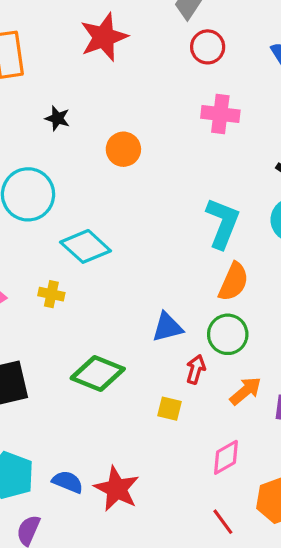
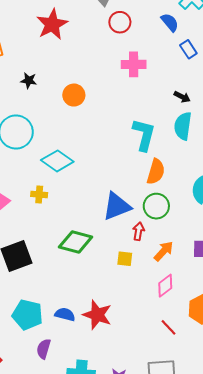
blue triangle: (167, 327) -> (117, 206), size x1.4
orange arrow: (246, 391) -> (164, 251), moved

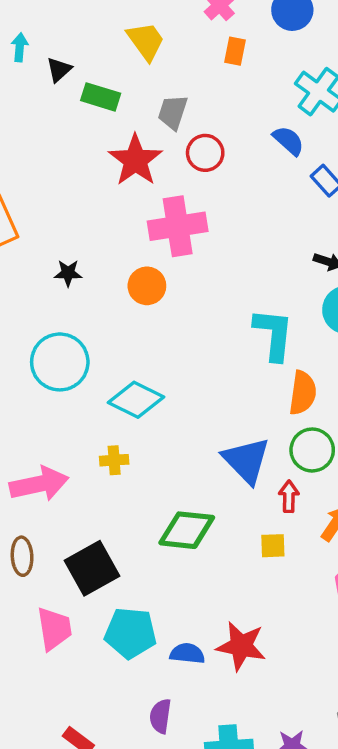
red star: (52, 24) -> (135, 160), moved
pink cross: (134, 64) -> (178, 226), moved, size x1.4
blue triangle: (117, 206) -> (246, 460), turned -44
cyan pentagon: (27, 315) -> (131, 633), moved

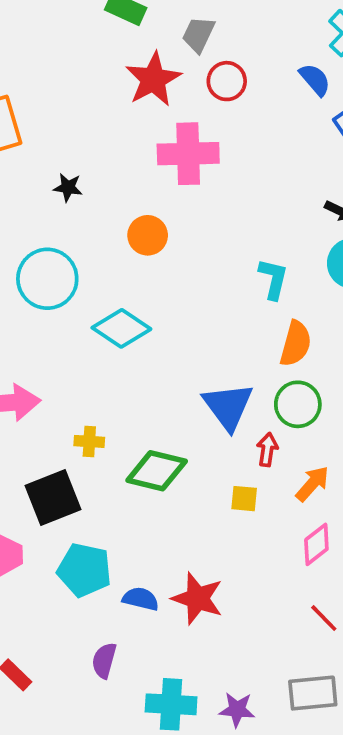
orange circle: (147, 286) -> (148, 235), moved
cyan L-shape: (274, 334) -> (273, 279), size x0.7
yellow cross: (114, 460) -> (89, 441), moved

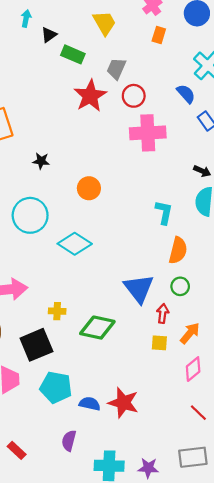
pink cross: (188, 154) -> (148, 133), moved
green circle: (298, 404) -> (180, 286), size x0.7
yellow square: (244, 499) -> (159, 343), moved

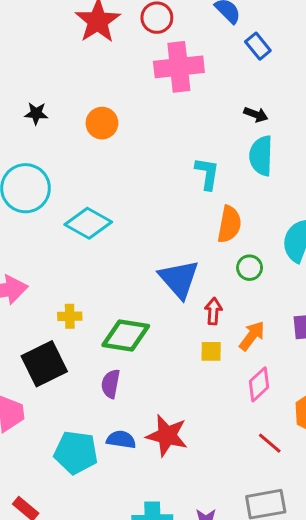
orange circle: (89, 188) -> (102, 123), moved
green circle: (180, 286) -> (250, 268), moved
cyan pentagon: (56, 387) -> (76, 452), moved
purple semicircle: (69, 441) -> (111, 384), moved

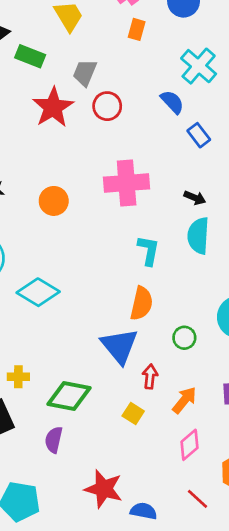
pink cross: (179, 67) -> (127, 183), moved
orange semicircle: (229, 224) -> (142, 303), moved
yellow square: (211, 351) -> (133, 414), moved, turned 30
blue semicircle: (121, 440) -> (144, 511), moved

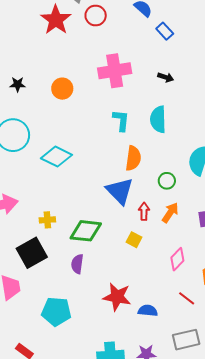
cyan semicircle: (198, 236) -> (158, 119), moved
cyan L-shape: (148, 250) -> (121, 120), moved
orange arrow: (184, 400) -> (170, 213), moved

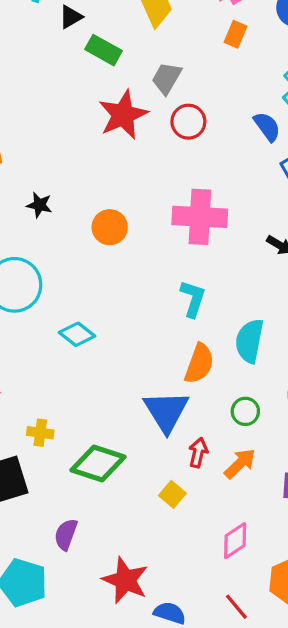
cyan semicircle: (158, 119) -> (249, 341), moved
cyan diamond: (57, 157) -> (77, 334), size x0.7
purple semicircle: (77, 264) -> (66, 534), moved

